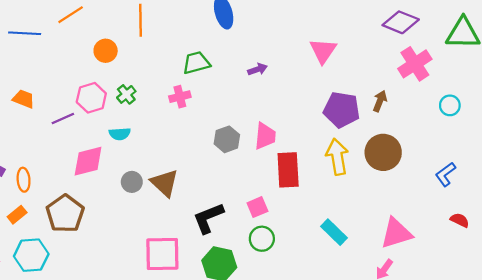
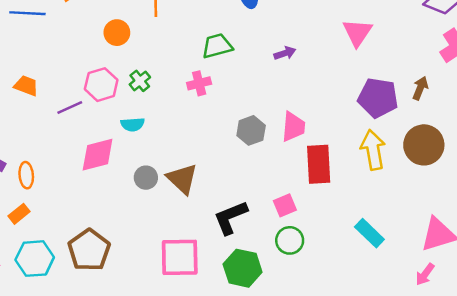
brown pentagon: (65, 214) -> (89, 250), moved

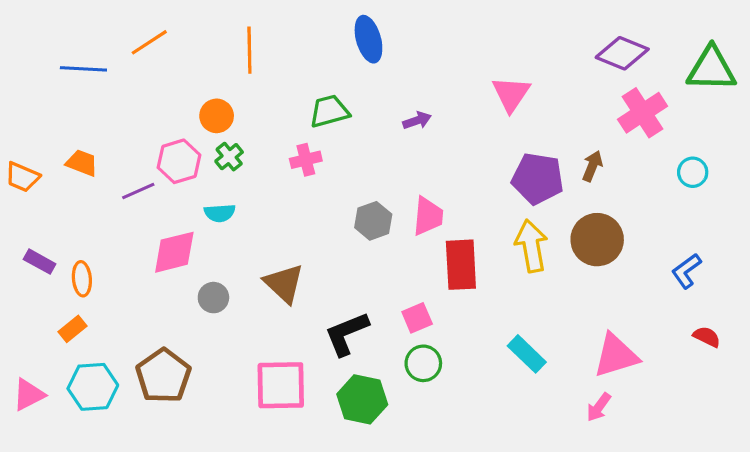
orange circle: (117, 33) -> (217, 116), moved
gray circle: (146, 178) -> (213, 298), moved

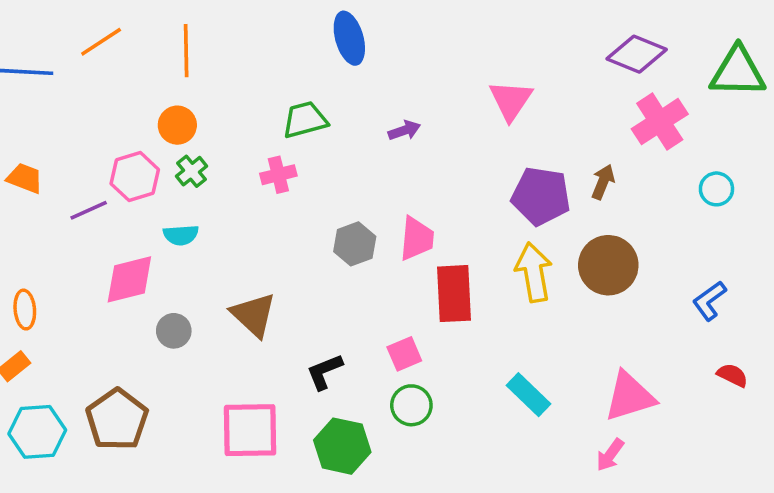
orange line: (249, 50) -> (186, 51), moved
black L-shape: (347, 334) -> (325, 372), size x0.7

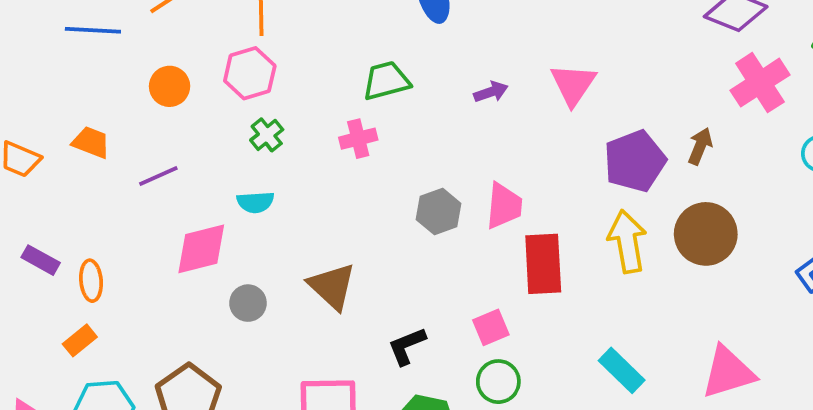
pink triangle: (511, 100) -> (573, 84), moved
orange circle: (177, 125) -> (170, 86), moved
pink hexagon: (135, 177) -> (250, 73), moved
purple pentagon: (541, 196) -> (635, 161), turned -30

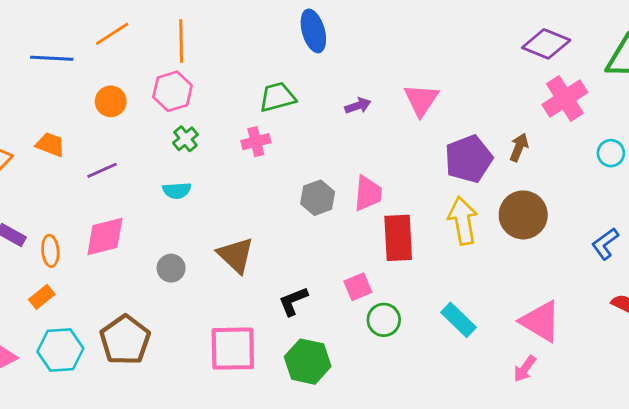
pink diamond: (201, 249) -> (105, 236), moved
pink triangle: (728, 372) -> (540, 321), turned 48
green circle: (498, 382) -> (384, 320), moved

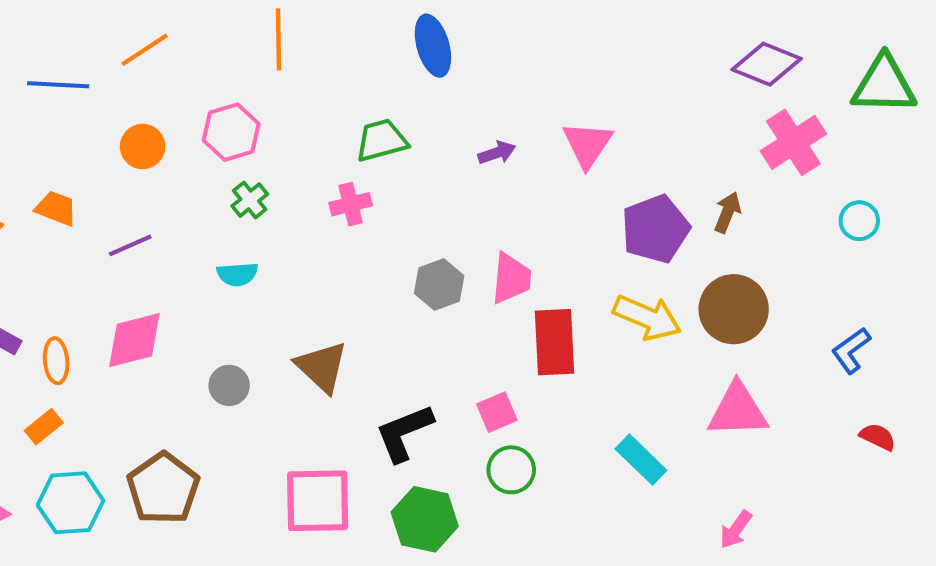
orange line: (181, 41) -> (279, 39), moved
yellow arrow: (463, 221) -> (647, 317), turned 123
black L-shape: (293, 301) -> (404, 433), size x1.4
green circle: (384, 320) -> (511, 470), moved
pink triangle: (540, 321) -> (738, 410), moved, turned -33

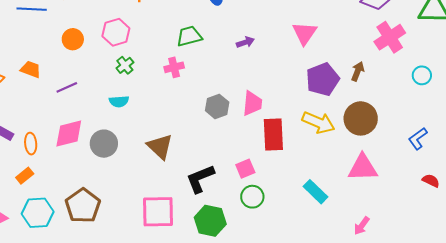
pink triangle: (587, 144) -> (304, 33), moved
gray circle: (229, 385) -> (104, 144), moved, size x1.4

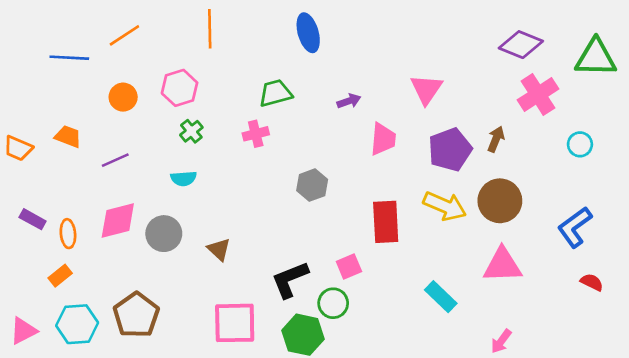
pink trapezoid: (252, 103) -> (383, 139), moved
blue L-shape: (418, 139) -> (575, 227), size x1.4
brown triangle: (160, 147) -> (219, 249), moved, size x0.7
green circle: (252, 197) -> (333, 303), moved

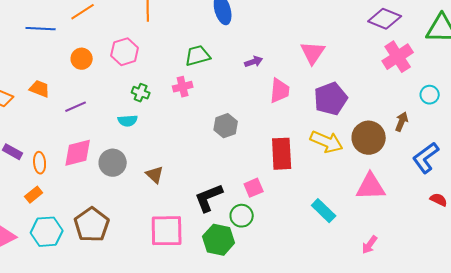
green cross: (191, 131) -> (141, 93), moved, turned -30
brown arrow: (496, 139) -> (402, 122), moved

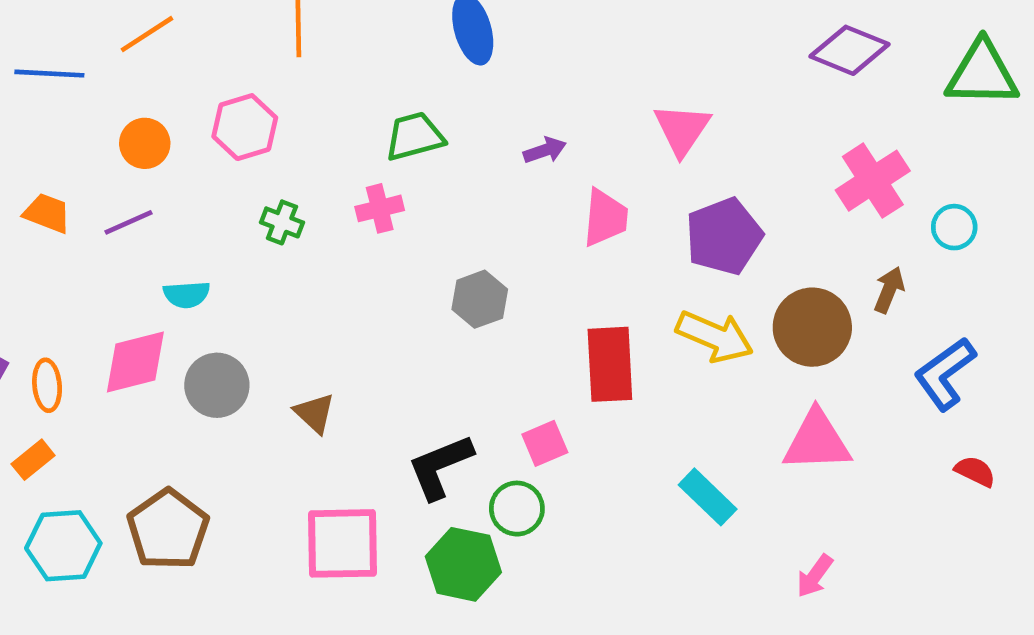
pink cross: (398, 57) -> (873, 181), moved
purple line: (76, 107) -> (128, 222), moved
cyan semicircle: (128, 121) -> (187, 295), moved

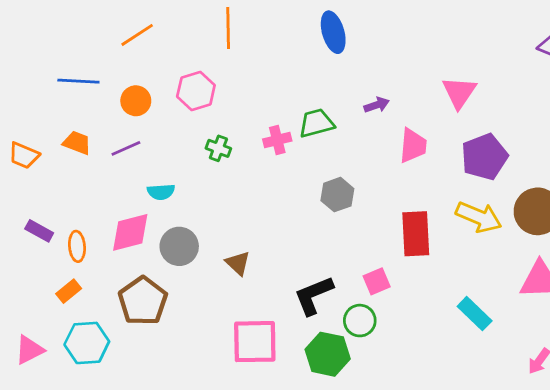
blue line: (49, 74) -> (78, 81), moved
green trapezoid: (415, 136) -> (316, 123), moved
brown pentagon: (168, 529) -> (143, 301), moved

